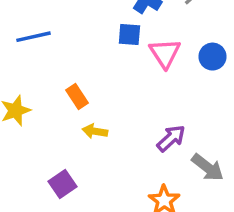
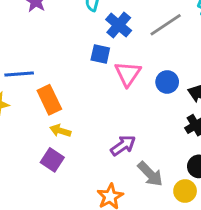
blue line: (33, 37) -> (19, 74), moved
orange rectangle: (77, 97) -> (49, 100), size x1.4
purple square: (62, 184) -> (52, 160), moved, turned -30

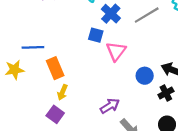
blue circle: (167, 82) -> (145, 76), moved
yellow arrow: (60, 131) -> (62, 92), turned -88

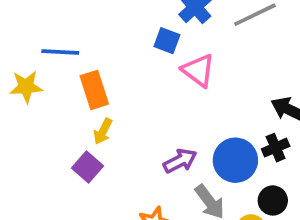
pink triangle: (116, 51) -> (198, 70), turned -35
blue circle: (145, 76) -> (235, 160), moved, size x1.5

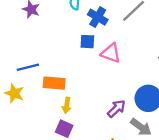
yellow star: (26, 87) -> (14, 93), turned -30
orange rectangle: (94, 90) -> (54, 83), turned -50

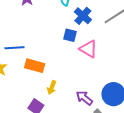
yellow arrow: (67, 105) -> (52, 87), moved
purple arrow: (116, 109) -> (84, 98), turned -108

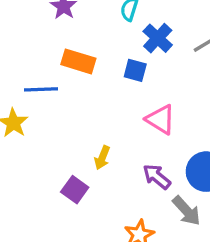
pink triangle: (88, 49) -> (161, 119), moved
orange rectangle: (35, 66) -> (78, 61), moved

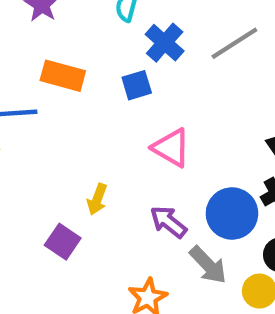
blue square: (135, 70) -> (137, 85), turned -30

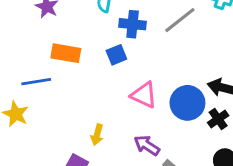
blue cross: (165, 43) -> (133, 24), turned -30
blue circle: (232, 213) -> (187, 103), moved

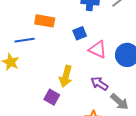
blue square: (116, 55) -> (80, 33), moved
yellow arrow: (97, 135) -> (66, 76), size x1.5

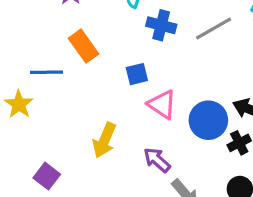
orange rectangle: (45, 21) -> (84, 46), turned 36
purple square: (52, 97) -> (47, 176), moved

